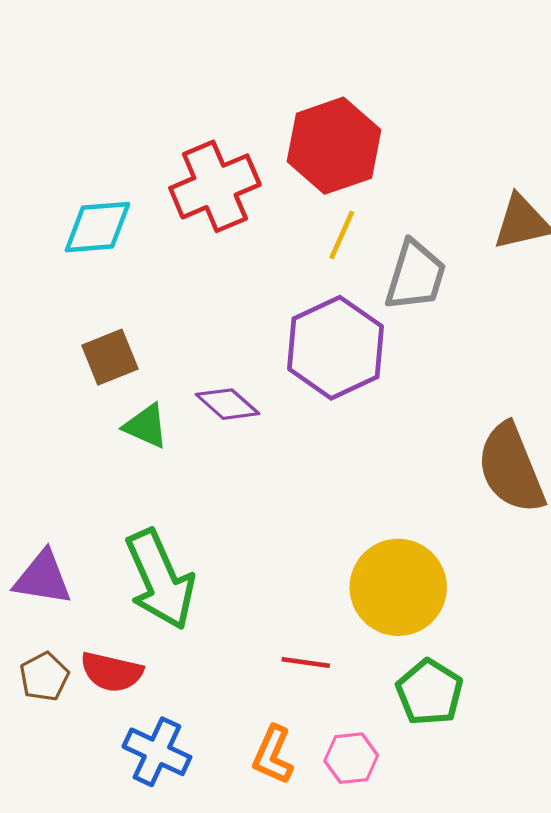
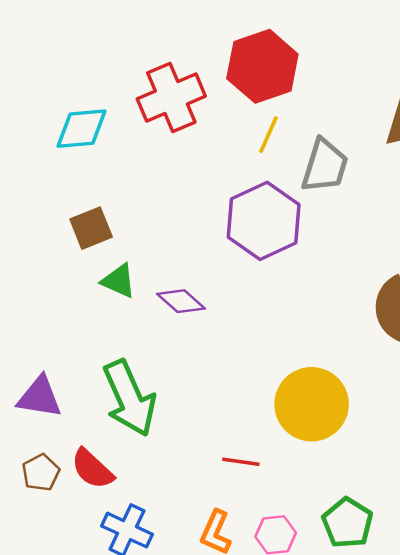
purple diamond: (227, 404) -> (181, 301), moved
red semicircle: (112, 672) -> (92, 469), turned 30
green pentagon: (430, 692) -> (348, 523), moved

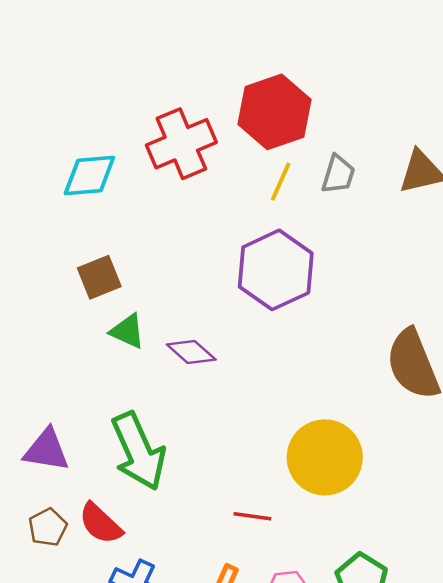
gray trapezoid: (325, 166) -> (338, 174), moved, size x0.7

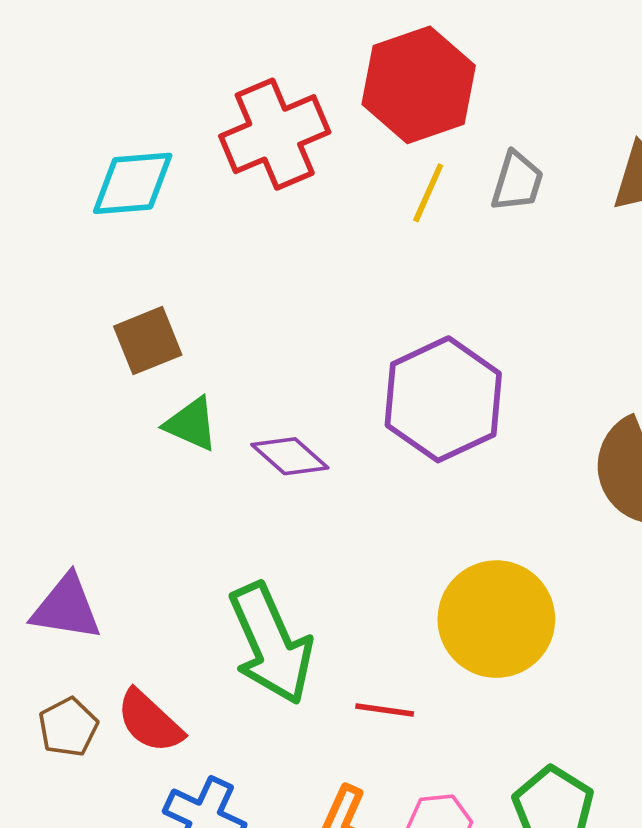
purple hexagon: (276, 270) -> (443, 399), moved
green arrow: (138, 451) -> (271, 644), moved

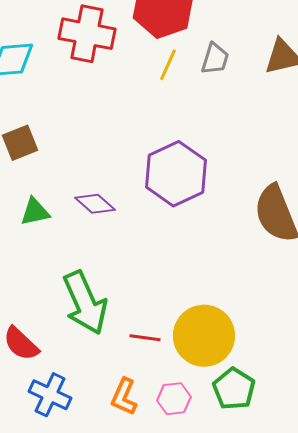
red cross: (275, 134) -> (87, 34), turned 34
green triangle: (191, 424) -> (35, 212), moved, turned -36
yellow circle: (496, 619) -> (204, 336), moved

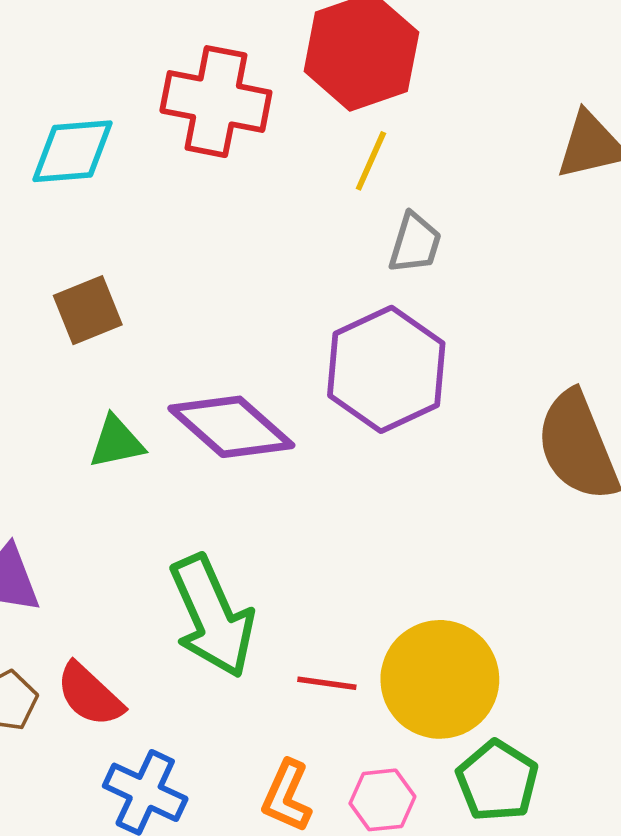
gray trapezoid: (215, 59) -> (415, 243), moved
purple diamond: (95, 204) -> (231, 427), size x1.6

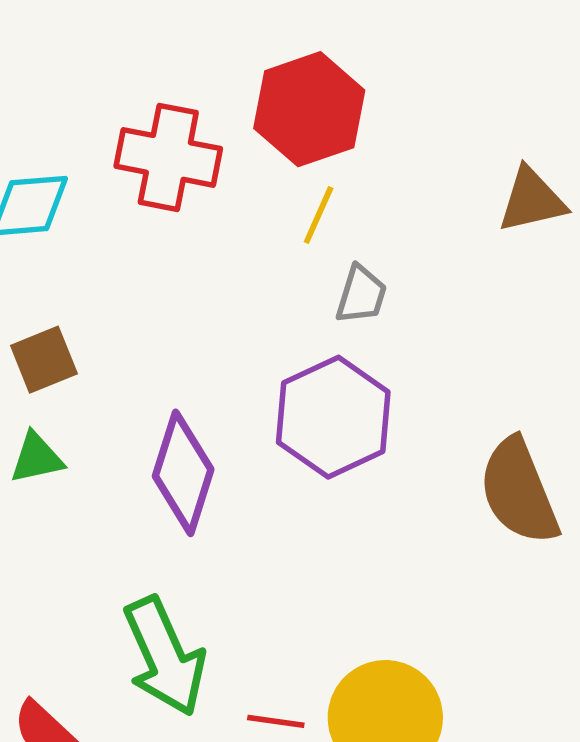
purple diamond: (231, 427) -> (183, 473), turned 66
green triangle: (116, 442) -> (37, 458), moved

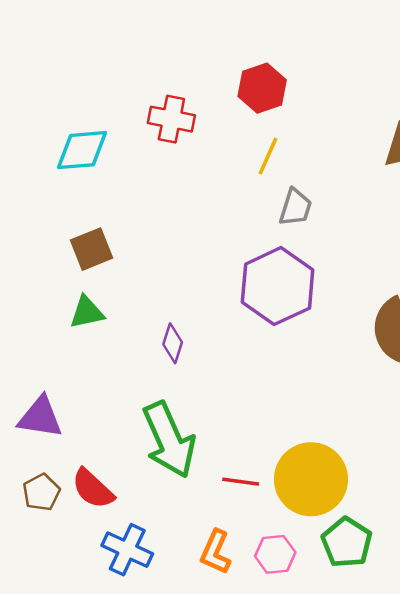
red hexagon: (309, 109) -> (262, 88), size x0.7
red cross: (168, 157) -> (171, 119), size x0.7
purple diamond: (183, 473) -> (173, 343), moved, size x0.5

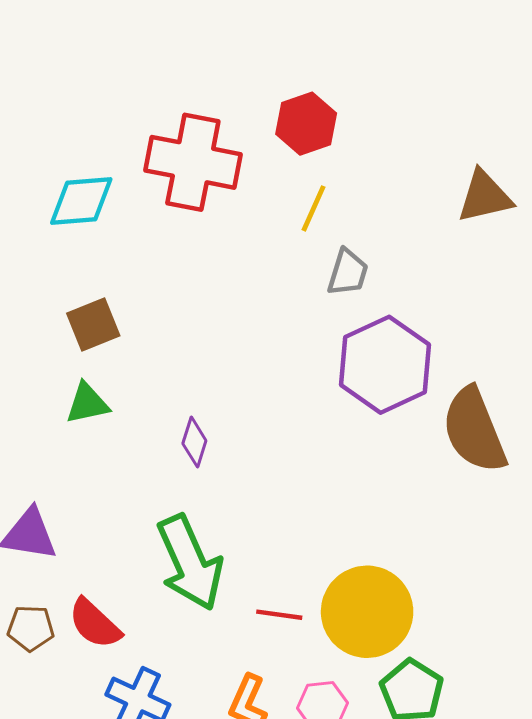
red cross: (171, 119) -> (193, 162), size x1.6
purple hexagon: (278, 286) -> (385, 365), moved
brown pentagon: (41, 492) -> (31, 628), turned 30

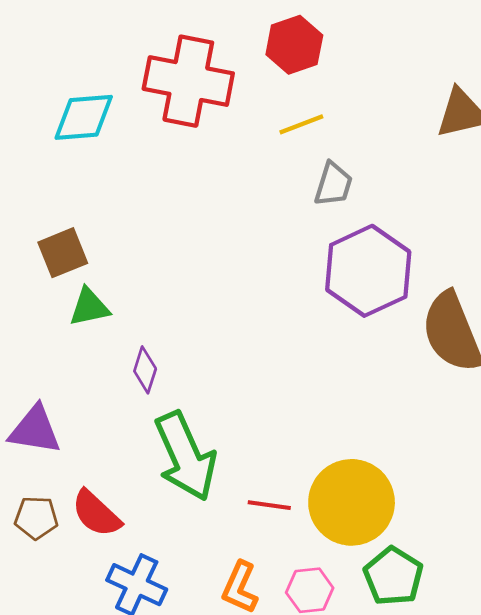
yellow line: (313, 208) -> (301, 124), turned 45
brown square: (93, 325) -> (63, 253), moved
purple diamond: (194, 442) -> (145, 370), moved

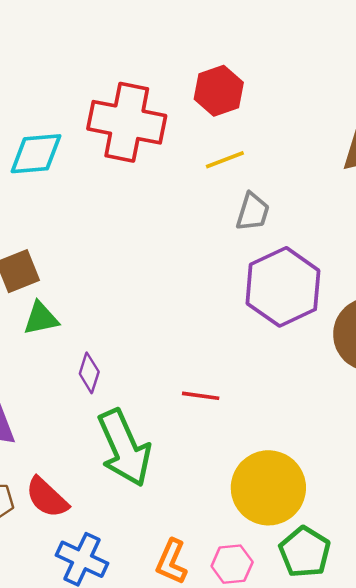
red line: (269, 505) -> (201, 396), moved

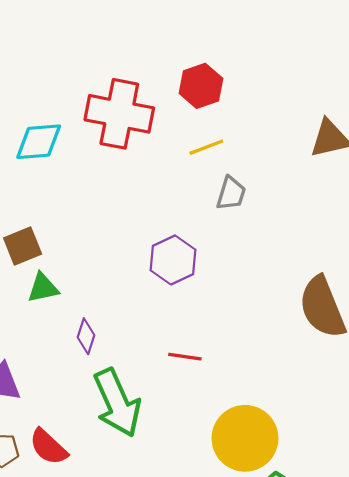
purple hexagon: (283, 287) -> (173, 260), moved, size x0.7

